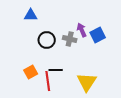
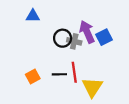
purple arrow: (82, 30) -> (87, 32), size x1.5
black circle: (47, 40) -> (63, 38), moved
red line: (48, 81) -> (74, 72), moved

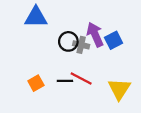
blue triangle: (33, 16) -> (36, 17), size x1.5
red line: (74, 72) -> (81, 79), turned -54
yellow triangle: (92, 87) -> (119, 89), moved

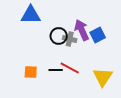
orange square: (36, 83) -> (31, 72), turned 32

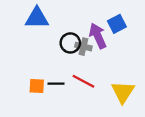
blue square: (98, 35) -> (117, 24), moved
black line: (56, 70) -> (56, 84), moved

